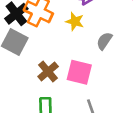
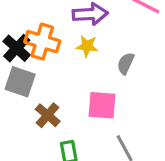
brown cross: (48, 72) -> (48, 115), moved

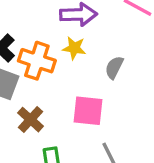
orange cross: (42, 42) -> (37, 61), moved

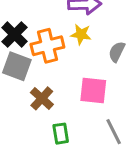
orange cross: (37, 61) -> (47, 46), turned -32

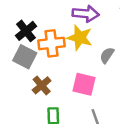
yellow star: (81, 34) -> (80, 38), size x1.5

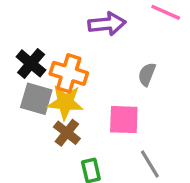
yellow star: (80, 38) -> (65, 102), moved
orange cross: (52, 43) -> (69, 73), turned 35

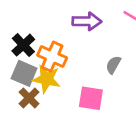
brown cross: (67, 133) -> (29, 98), moved

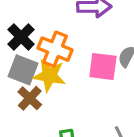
pink square: (91, 98) -> (103, 67), moved

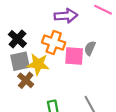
orange cross: (55, 49) -> (54, 43), moved
gray square: (23, 70) -> (20, 61), turned -30

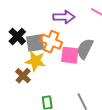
gray semicircle: (90, 48) -> (85, 49), size x1.5
gray square: (20, 61) -> (35, 43), moved

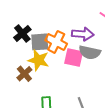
purple arrow: (64, 17) -> (83, 34), moved
gray semicircle: (85, 49) -> (90, 52), turned -110

